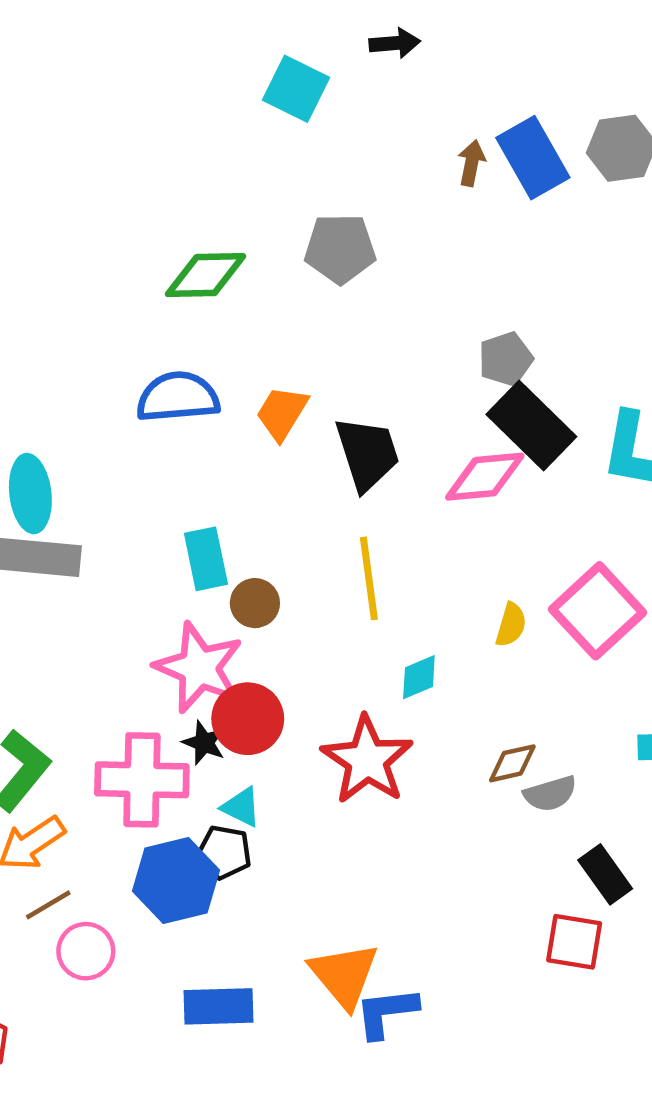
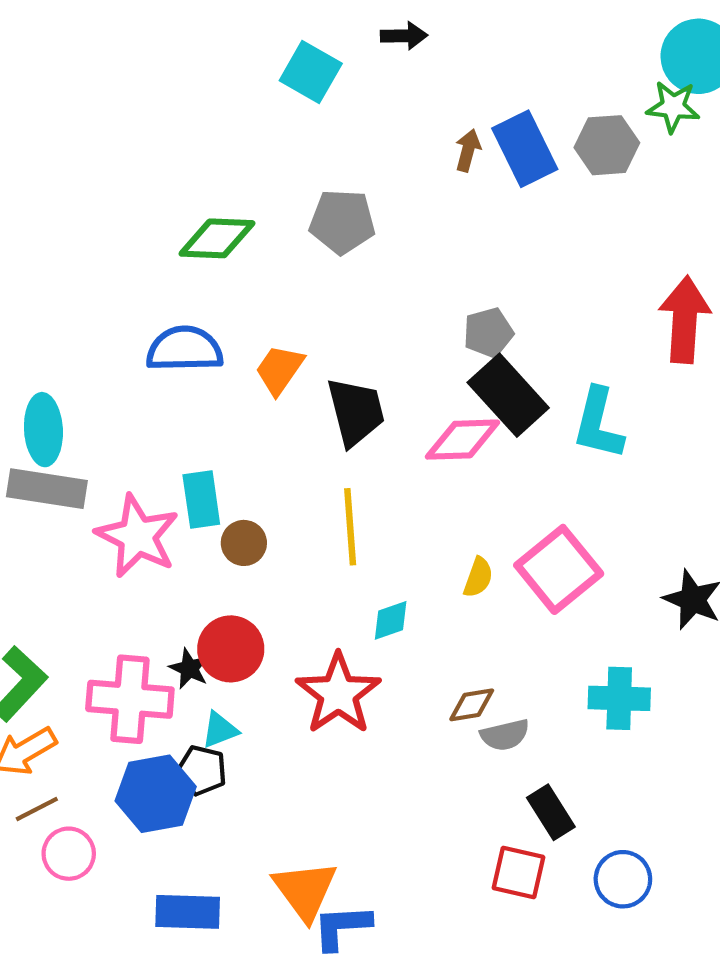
pink star: (199, 668) -> (137, 536), moved
cyan triangle: (241, 807) -> (220, 730), turned -51

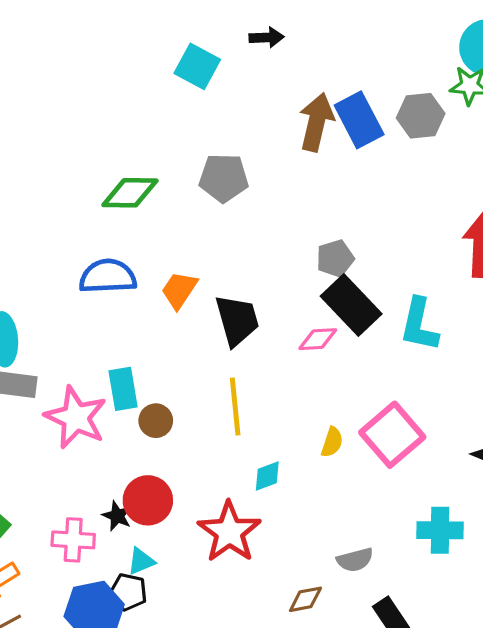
brown arrow: (468, 150) -> (317, 122), size x1.8
pink diamond: (462, 440) -> (318, 339), size x0.7
pink cross: (130, 699) -> (73, 540), size x0.7
brown diamond: (472, 705) -> (305, 599), moved

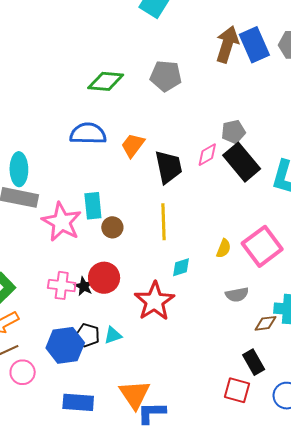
pink diamond: (318, 339) -> (207, 155), moved, turned -30
pink cross: (73, 540) -> (62, 285), moved
gray semicircle: (355, 560) -> (237, 295), moved
cyan triangle: (141, 561) -> (113, 335), moved
brown diamond: (305, 599) -> (266, 323), moved

